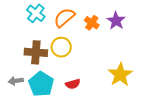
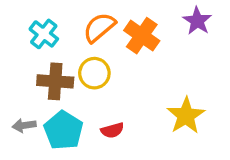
cyan cross: (36, 13) -> (44, 34), moved
purple star: (116, 21) -> (197, 21), moved
orange cross: (92, 23) -> (142, 36), size x1.5

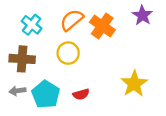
brown cross: (55, 81) -> (22, 59), moved

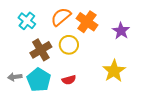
purple star: (142, 15) -> (121, 31), moved
yellow circle: (68, 53) -> (69, 45), moved
brown cross: (22, 59) -> (41, 50), moved, turned -35

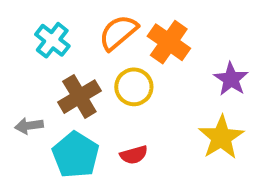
purple star: (121, 31) -> (231, 79), moved
gray arrow: (15, 77) -> (29, 126), moved

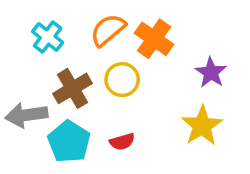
gray arrow: (29, 126) -> (26, 115), size x1.6

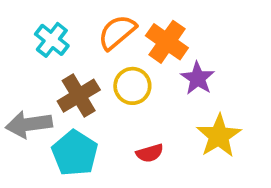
purple star: (211, 72) -> (198, 78), moved
red semicircle: (122, 142) -> (150, 153), moved

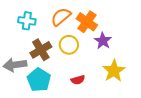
cyan cross: (52, 40) -> (27, 21), turned -30

